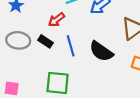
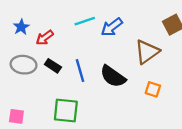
red arrow: (56, 20) -> (45, 38), moved

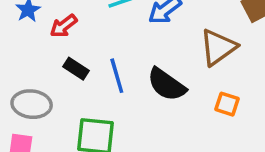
gray ellipse: (24, 65) -> (32, 104), moved

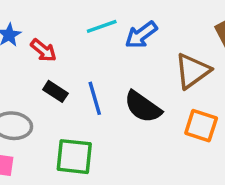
red arrow: (64, 26) -> (43, 50), turned -104
orange square: (227, 104) -> (201, 126), size x1.4

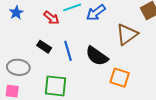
red arrow: (43, 50) -> (51, 18), moved
orange square: (201, 126) -> (120, 78), moved

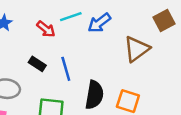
black semicircle: (97, 56) -> (94, 95), moved, turned -115

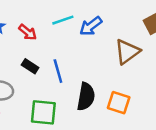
red arrow: (46, 29) -> (28, 32), moved

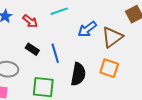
blue arrow: (91, 26) -> (87, 29), moved
orange square: (119, 103) -> (109, 68), moved

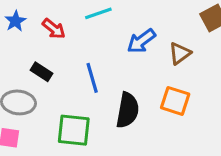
brown triangle: (112, 37) -> (180, 53), size x0.7
black rectangle: (32, 49) -> (42, 72), moved

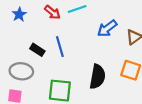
red arrow: (54, 29) -> (52, 12), moved
blue line: (92, 78) -> (60, 47), moved

